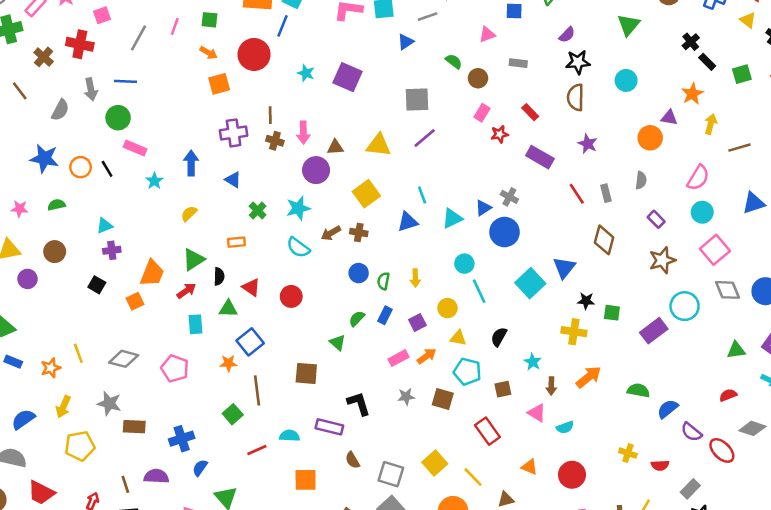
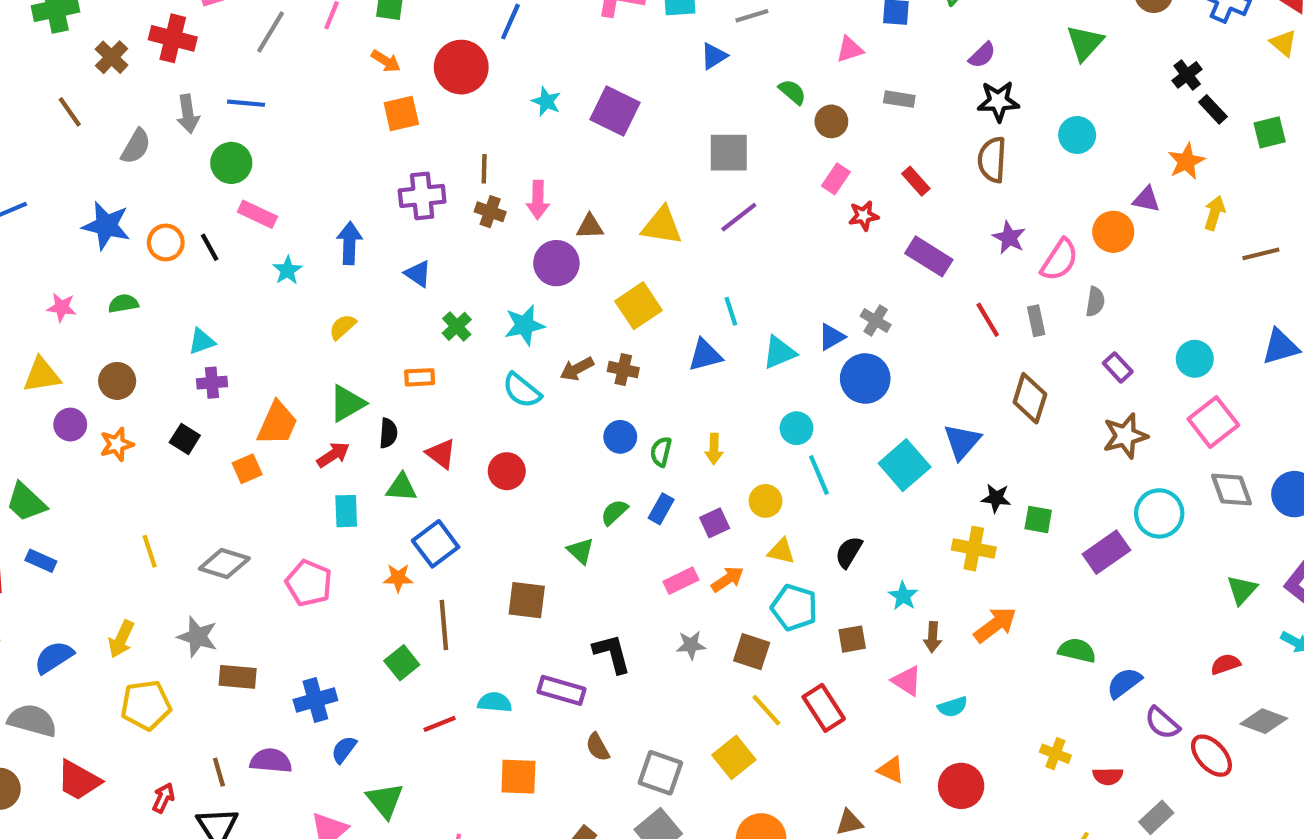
pink semicircle: (698, 178) -> (1060, 260), moved
green triangle: (736, 350) -> (1242, 590), turned -42
orange star: (51, 368) -> (117, 444), moved
yellow line: (473, 477) -> (766, 710), moved

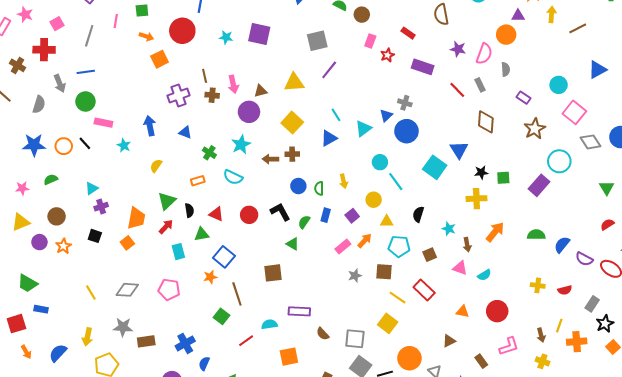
brown arrow: (577, 369) -> (270, 159), turned 42
cyan semicircle: (522, 390) -> (233, 177), moved
black L-shape: (612, 654) -> (280, 212), moved

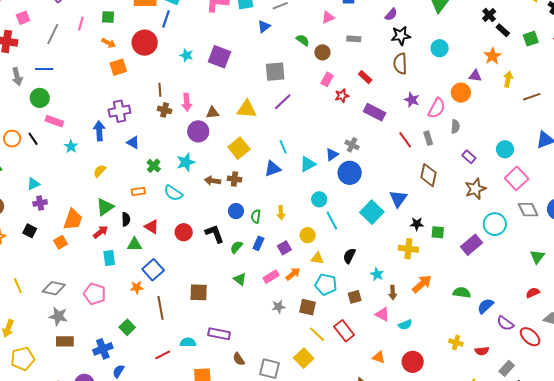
purple cross: (179, 96) -> (120, 111), moved
green triangle: (293, 244) -> (240, 279), moved
green square: (221, 316) -> (127, 327), moved
gray star: (123, 327) -> (58, 316), moved

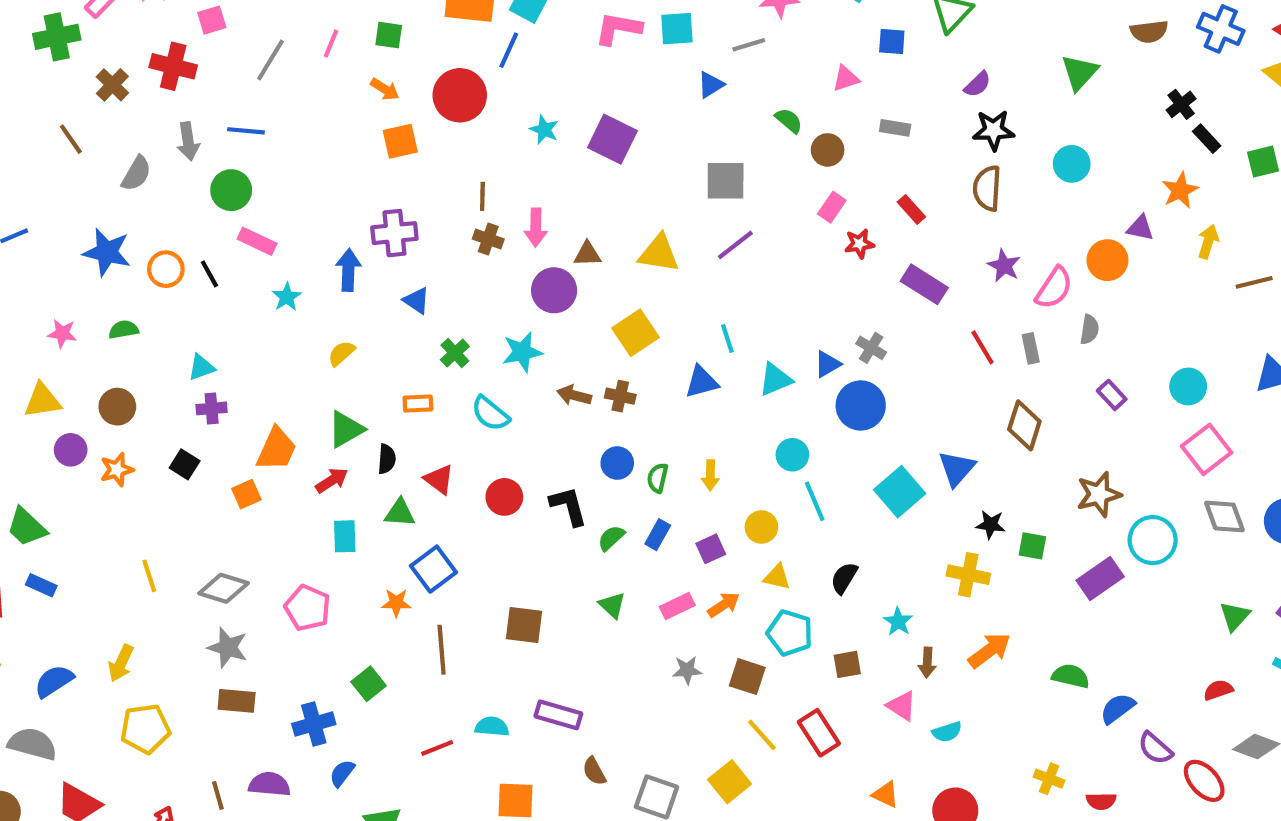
brown star: (475, 189) -> (1099, 494), moved

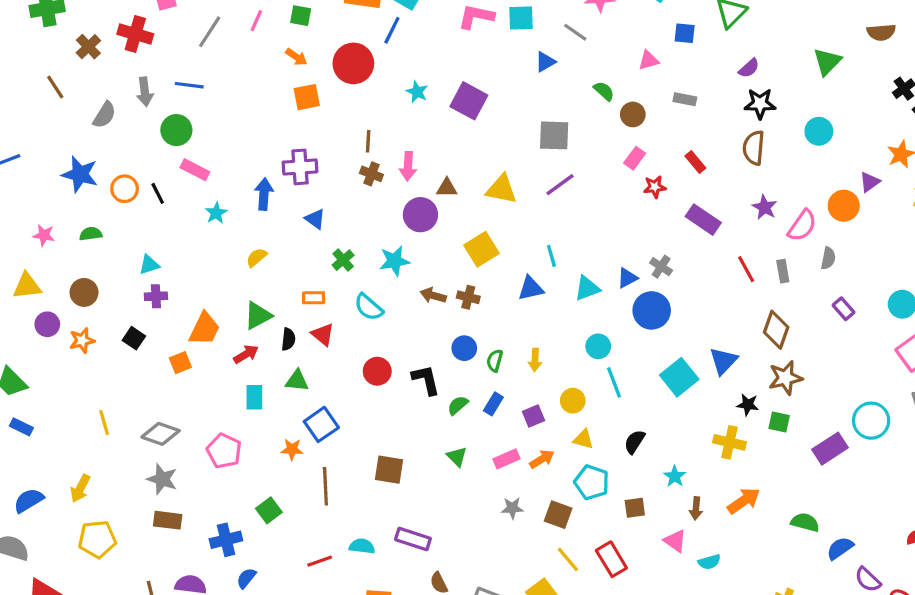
gray line: (749, 45) -> (575, 32), turned 50
purple triangle: (1140, 228) -> (870, 182), turned -50
red triangle: (439, 479) -> (323, 335), moved
brown star: (1099, 494) -> (785, 378), moved

